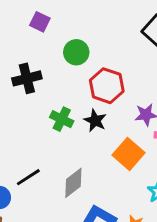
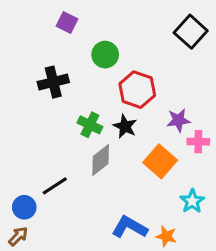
gray diamond: (73, 183) -> (101, 160), moved

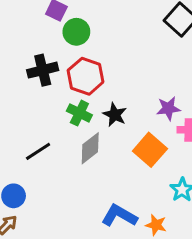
green circle: (105, 55) -> (76, 32), moved
red hexagon: (137, 90) -> (86, 76), moved
black line: (55, 186) -> (38, 151), moved

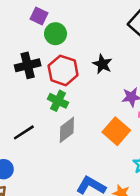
black star: (115, 115) -> (102, 64), moved

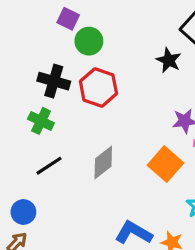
black star: (102, 64) -> (169, 60), moved
black cross: (28, 65) -> (54, 81), turned 30
green cross: (58, 101) -> (41, 121), moved

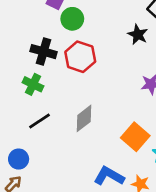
orange square: (166, 164) -> (135, 137), moved

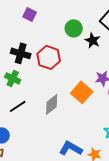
green circle: (72, 19) -> (74, 28), moved
orange square: (135, 137) -> (82, 92), moved

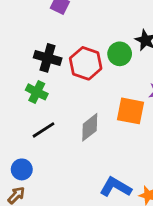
green circle: (74, 28) -> (120, 54), moved
orange square: (82, 92) -> (131, 111), turned -30

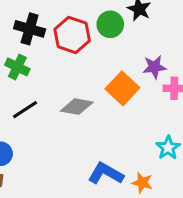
orange square: (131, 111) -> (122, 88), turned 32
gray diamond: (90, 127) -> (77, 107), turned 48

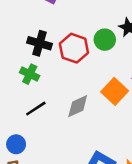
gray diamond: (77, 107) -> (78, 106), turned -35

